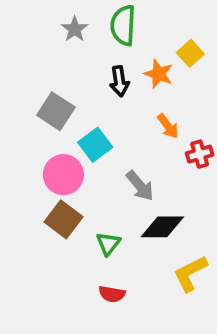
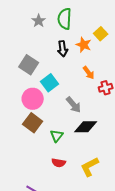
yellow L-shape: (190, 273) -> (90, 167), moved

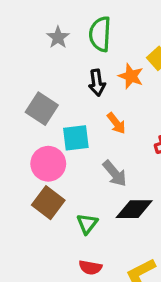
orange arrow: (89, 73) -> (116, 123), moved
cyan square: (50, 83) -> (76, 138), turned 30

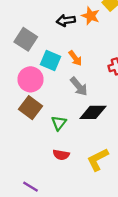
black arrow: (97, 83) -> (66, 20), turned 90
orange arrow: (116, 123) -> (75, 58), moved
cyan square: (76, 138) -> (51, 61), turned 30

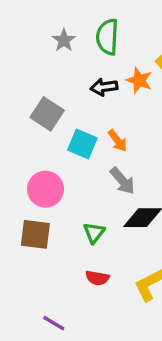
pink circle: (31, 79) -> (45, 189), moved
brown square: (31, 108) -> (35, 234), moved, turned -30

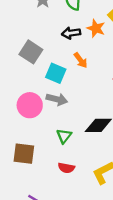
orange arrow: (117, 141) -> (81, 60), moved
gray arrow: (122, 181) -> (57, 99), moved, turned -36
brown square: (35, 234) -> (24, 154), moved

